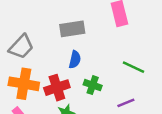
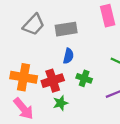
gray trapezoid: (21, 47) -> (34, 25), moved

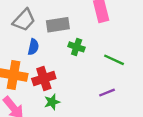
blue semicircle: (68, 56) -> (33, 47), moved
green cross: (84, 78) -> (77, 47), moved

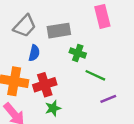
green line: (114, 60) -> (95, 75), moved

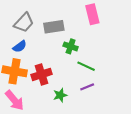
blue semicircle: (34, 53) -> (20, 46), moved, turned 40
purple line: (108, 99) -> (87, 87), moved
green star: (53, 108) -> (60, 95), moved

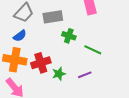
green line: (86, 66) -> (93, 50), moved
green star: (60, 95) -> (59, 74), moved

